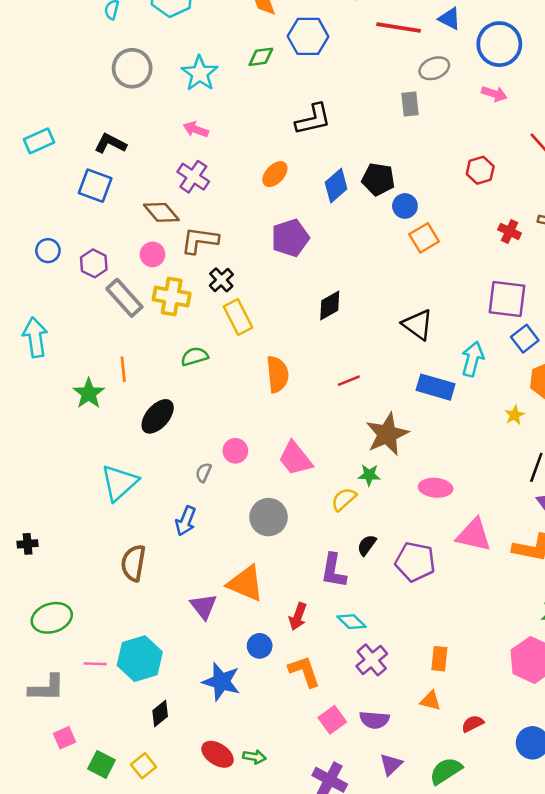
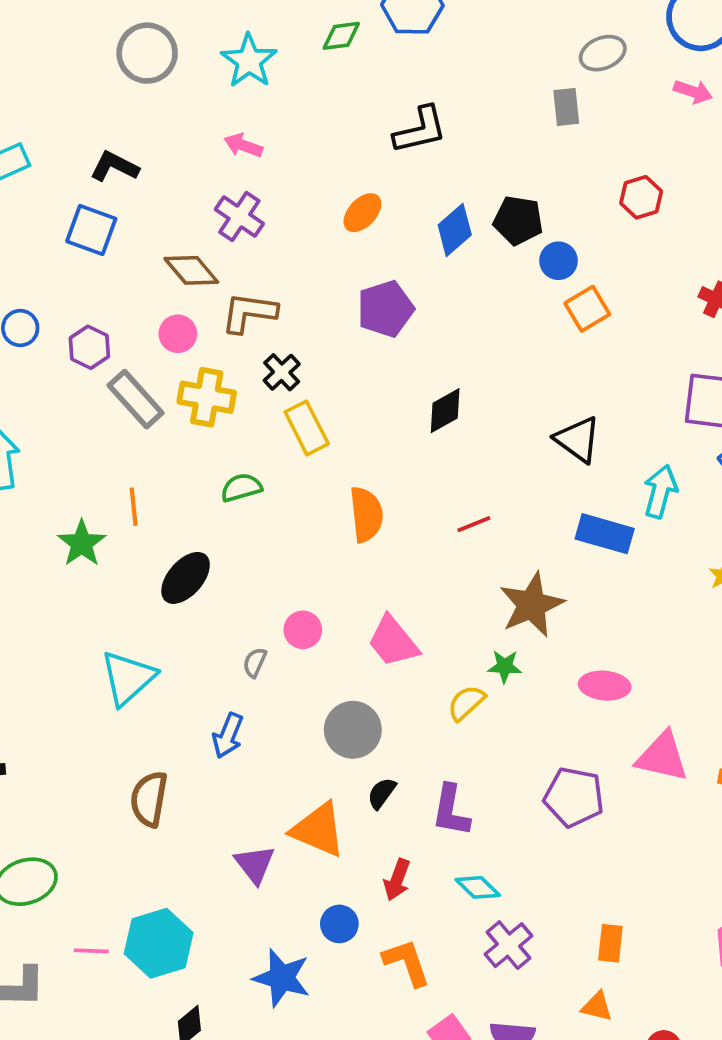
red hexagon: (480, 170) -> (641, 197), moved
black semicircle: (367, 545) -> (382, 793), moved

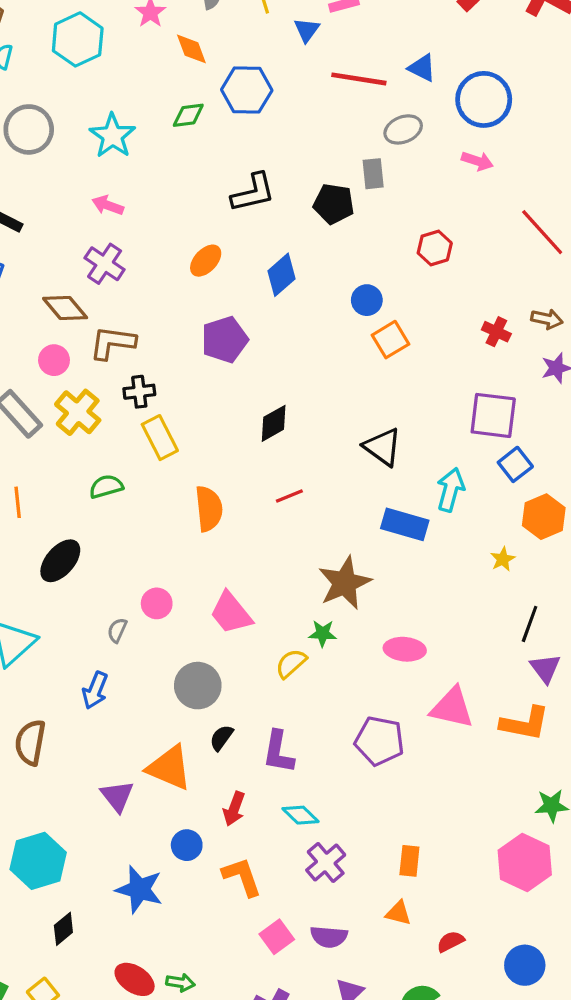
black pentagon: (518, 220) -> (334, 204), moved
black cross: (282, 372) -> (139, 392), turned 36
yellow cross: (207, 397) -> (78, 412), turned 30
red line: (474, 524) -> (289, 496), moved

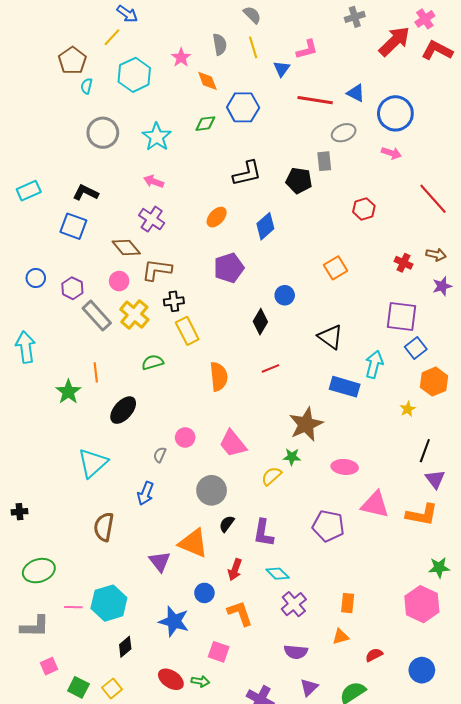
blue circle: (367, 300) -> (285, 295), moved
black diamond: (274, 423) -> (260, 322), turned -30
orange triangle: (398, 913) -> (341, 637), turned -30
pink square: (277, 937) -> (219, 652), moved, turned -35

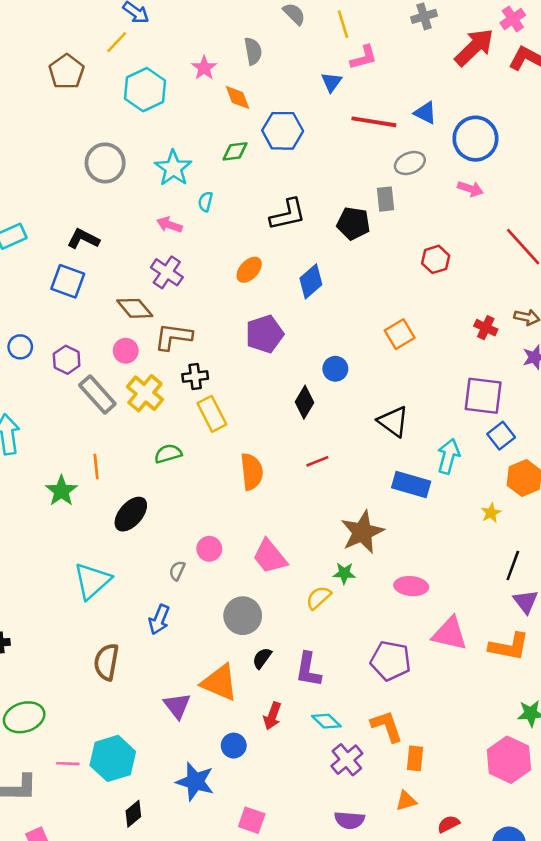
yellow line: (253, 47) -> (343, 24), moved
cyan semicircle: (87, 86) -> (205, 202), moved
orange L-shape: (240, 613) -> (387, 726), moved

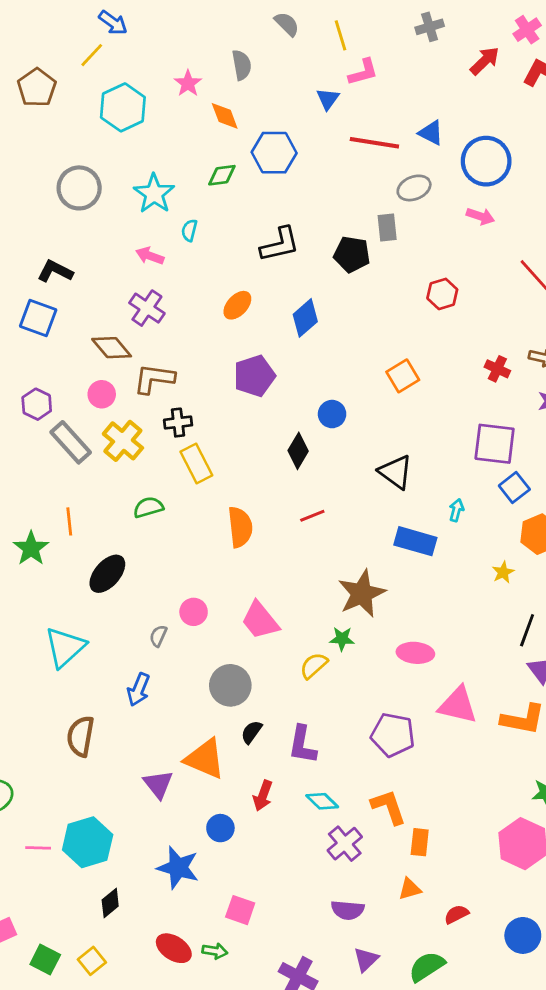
red arrow: (474, 47) -> (485, 61), size x0.7
cyan arrow: (448, 456) -> (456, 510), size x0.6

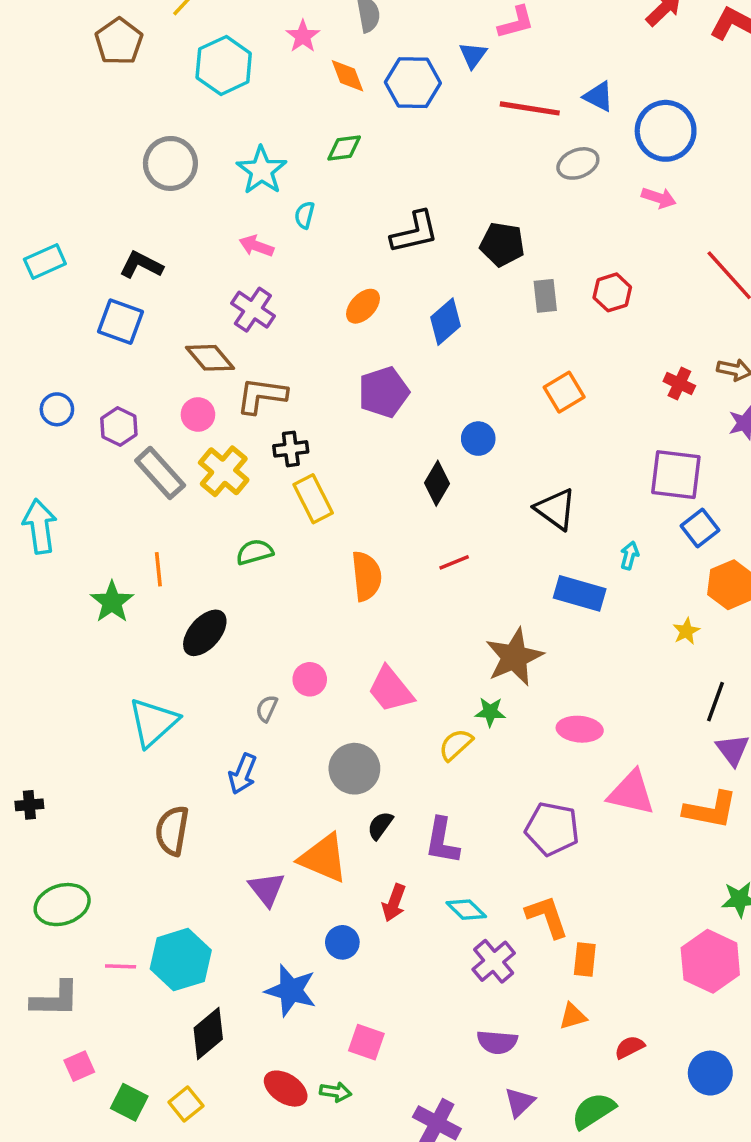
blue hexagon: (274, 153) -> (413, 83), moved
gray rectangle: (387, 228) -> (545, 296), moved
black diamond: (110, 903) -> (208, 1033), size x1.4

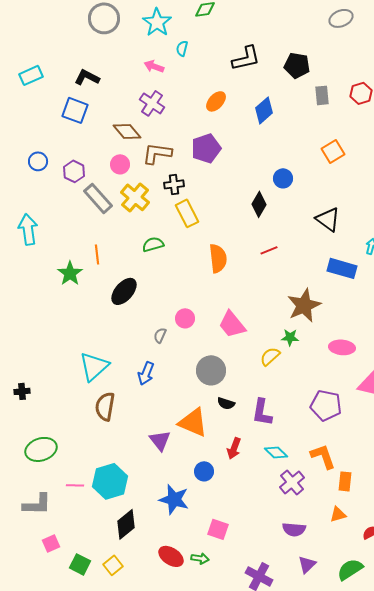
purple pentagon: (384, 392) -> (206, 148), moved
cyan triangle: (153, 722) -> (94, 366), moved
black semicircle: (380, 825) -> (226, 403), turned -108

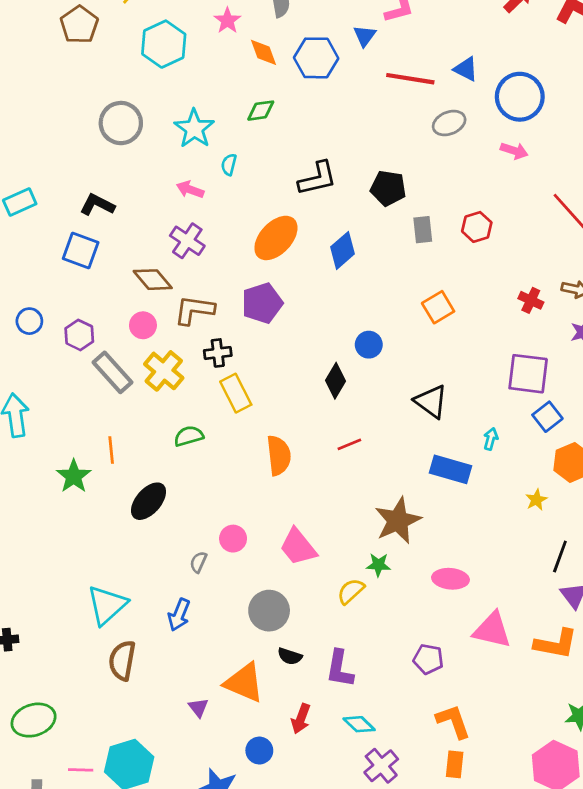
orange ellipse: (216, 101) -> (276, 238), size x1.6
purple pentagon: (326, 405) -> (428, 659), size x0.7
purple triangle: (160, 440) -> (198, 708), size x0.7
orange L-shape: (323, 456) -> (453, 721), moved

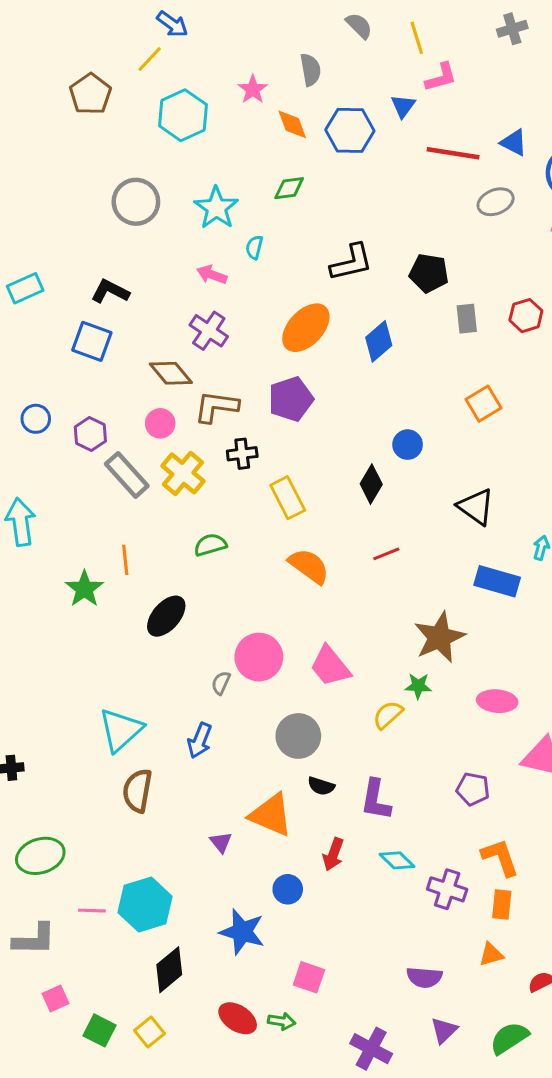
yellow rectangle: (236, 393) -> (288, 498), moved
orange semicircle: (279, 455) -> (309, 566), turned -48
pink circle: (233, 539) -> (259, 657), size x1.6
purple cross: (381, 766) -> (447, 889), moved, turned -32

